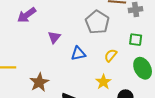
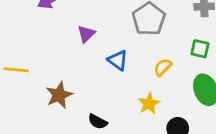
blue triangle: (78, 54) -> (118, 60), turned 42

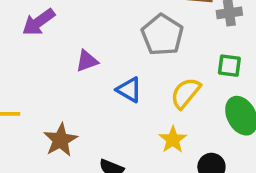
purple triangle: (86, 34) -> (87, 61), turned 30
yellow semicircle: (163, 67) -> (186, 93), size x1.4

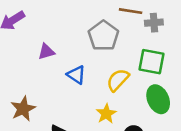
green square: (229, 66) -> (152, 62), size x1.5

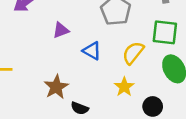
brown star: (23, 109) -> (56, 87), moved

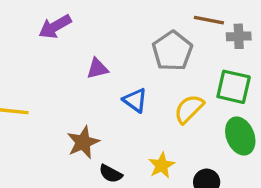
yellow star: (124, 87) -> (162, 165), moved

